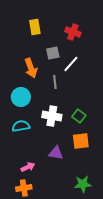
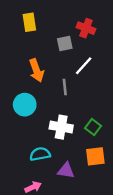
yellow rectangle: (35, 27) -> (29, 22), moved
gray square: (53, 53) -> (65, 43), moved
cyan semicircle: (21, 126) -> (40, 154), moved

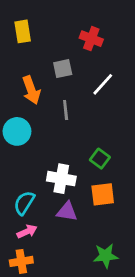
gray square: (65, 43) -> (63, 69), moved
white line: (84, 66) -> (103, 84), moved
white cross: (61, 127) -> (61, 179), moved
cyan semicircle: (40, 154) -> (24, 203), moved, turned -48

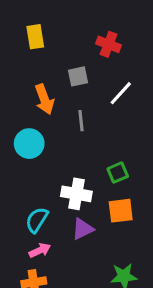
green square: (100, 159) -> (118, 173), turned 30
purple triangle: (67, 211) -> (83, 229), turned -35

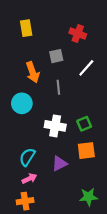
white cross: (76, 194) -> (55, 126), moved

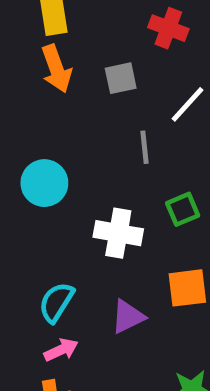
orange arrow: (33, 72) -> (56, 69), moved
gray line: (58, 87) -> (145, 147), moved
green square: (84, 124) -> (183, 209), moved

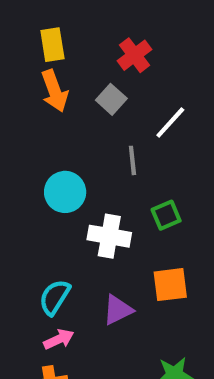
red cross: (168, 28) -> (135, 55), moved, turned 32
gray square: (121, 78) -> (111, 99), turned -36
cyan circle: (44, 183) -> (65, 192), moved

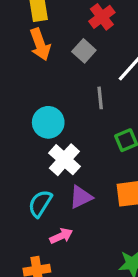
white cross: (109, 236) -> (64, 160), moved, turned 32
purple triangle: (118, 310) -> (81, 197), moved
pink arrow: (59, 339) -> (61, 236), moved

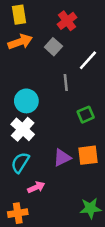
orange arrow: (40, 44) -> (20, 42), turned -90
white cross: (64, 160) -> (23, 129), moved
purple triangle: (81, 197) -> (62, 158), moved

